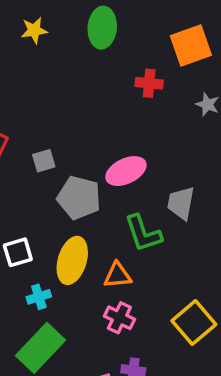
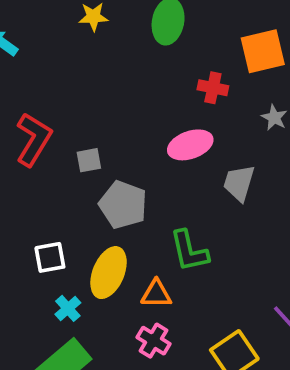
pink ellipse: (126, 171) -> (190, 145), moved
gray trapezoid: (181, 203) -> (239, 183), moved
cyan cross: (39, 297) -> (68, 308), turned -30

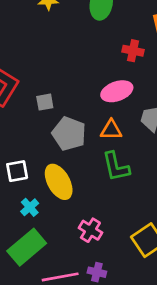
yellow ellipse: (109, 273) -> (59, 182), turned -52
orange triangle: (156, 294) -> (111, 130), moved

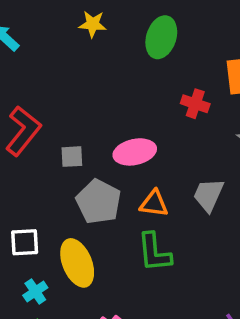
pink ellipse: (117, 91) -> (135, 152), moved

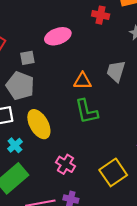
pink ellipse: (135, 152) -> (58, 36), moved
gray pentagon: (98, 202) -> (20, 86), moved

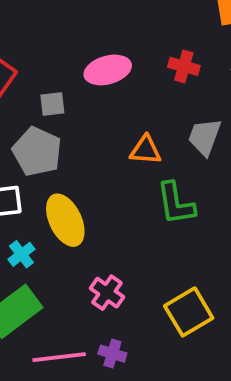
red cross: (101, 15) -> (184, 66), moved
green L-shape: (86, 111) -> (176, 203), moved

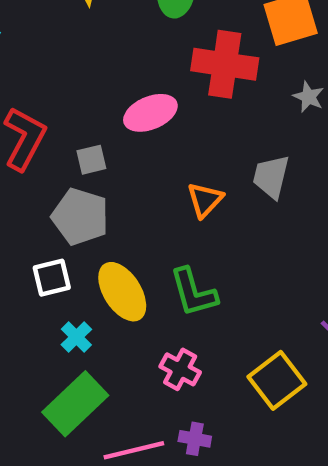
red cross: (184, 66) -> (225, 64), moved, size x1.8
orange triangle: (145, 150) -> (205, 200), turned -44
green L-shape: (176, 203) -> (193, 292), moved

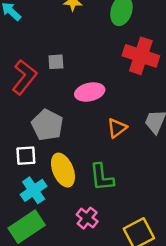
pink ellipse: (150, 113) -> (90, 92), moved
gray square: (91, 160) -> (56, 62), moved
cyan cross: (76, 337) -> (34, 190), size x1.5

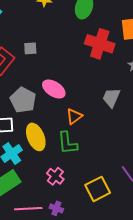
pink ellipse: (90, 92) -> (54, 89), moved, turned 45
orange triangle: (117, 128) -> (74, 116), moved

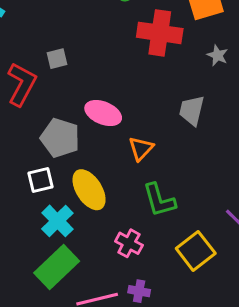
green L-shape: (67, 143) -> (159, 200), moved

